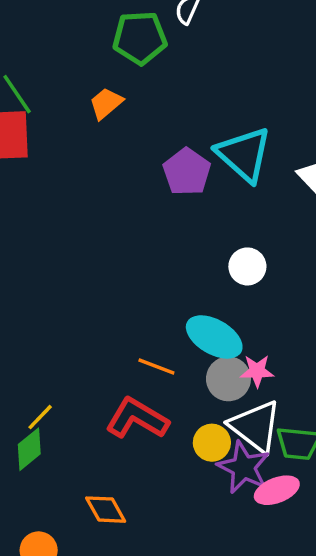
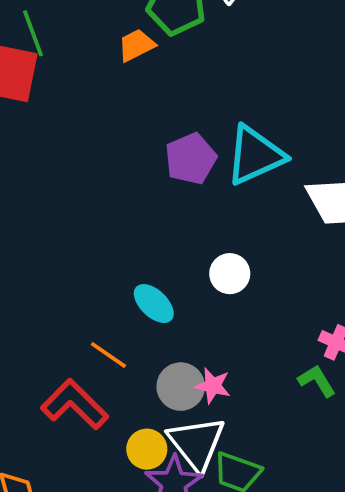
orange trapezoid: (106, 103) -> (136, 45), moved
cyan triangle: (244, 154) -> (255, 155), turned 40
cyan ellipse: (214, 337) -> (154, 304), moved, size x0.7

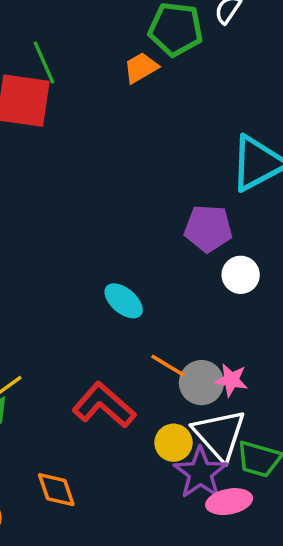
purple pentagon: (191, 159) -> (208, 228), moved, turned 30
cyan ellipse: (154, 304) -> (124, 301), moved
orange line: (108, 355) -> (168, 366), moved

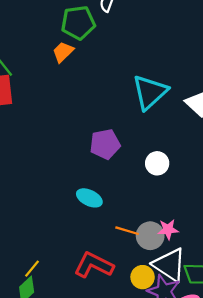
purple pentagon: (208, 228) -> (105, 144), moved

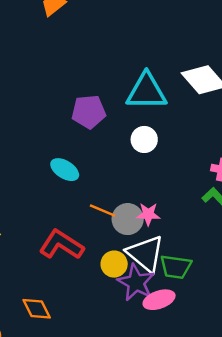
cyan triangle: (150, 92) -> (147, 91), moved, turned 36

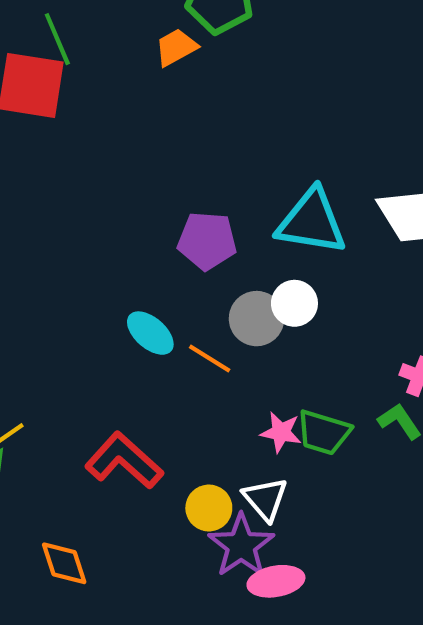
orange line: (103, 211) -> (210, 358), moved
gray circle: (128, 219) -> (257, 319), moved
white triangle: (145, 254) -> (265, 499), size x0.7
green trapezoid: (176, 267) -> (324, 432), moved

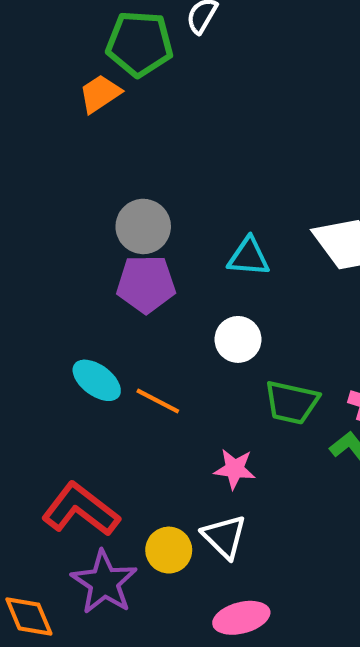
cyan triangle: (312, 222) -> (249, 257), size x0.6
gray circle: (257, 319) -> (143, 226), moved
green trapezoid: (324, 432) -> (292, 402), moved
purple star: (241, 546) -> (104, 582), moved

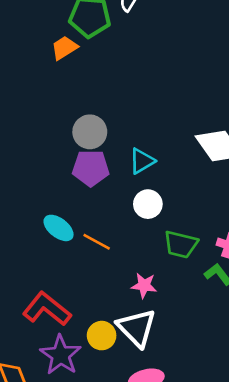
cyan triangle: (249, 257) -> (142, 161), moved, turned -36
white triangle: (224, 537) -> (137, 328), size x1.4

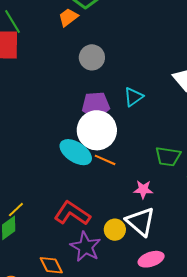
gray circle: (90, 132) -> (92, 57), moved
white circle: (148, 204) -> (97, 130), moved, size x1.8
cyan ellipse: (59, 228) -> (76, 152), size x1.4

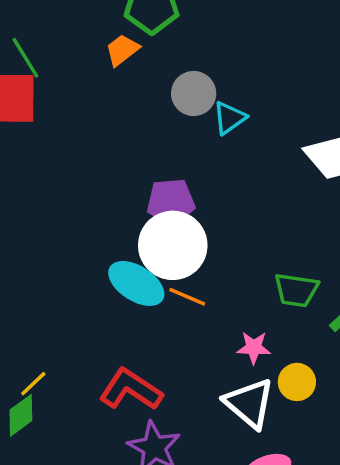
gray circle: (92, 57) -> (194, 93), moved
cyan triangle: (134, 97) -> (229, 118), moved
yellow circle: (115, 230) -> (297, 382), moved

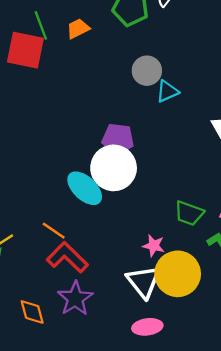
orange trapezoid: (122, 50) -> (78, 29), moved
orange line: (187, 297) -> (54, 231), moved
yellow circle: (297, 382) -> (178, 274), size x1.8

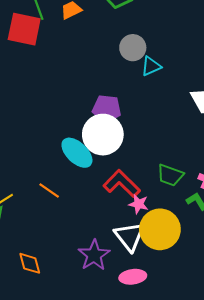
red L-shape: (67, 257) -> (122, 184), moved
purple star: (75, 298) -> (94, 255), moved

